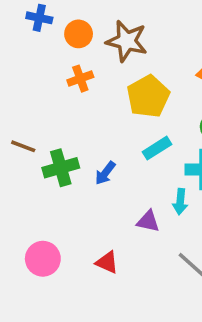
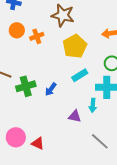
orange circle: (79, 34) -> (17, 30), moved
red triangle: (107, 262) -> (38, 143), moved

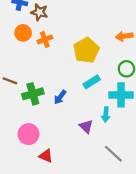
brown star: (63, 15) -> (39, 12), moved, size x0.7
purple triangle: (75, 116) -> (86, 126), turned 32
pink circle: (16, 137) -> (28, 134), moved

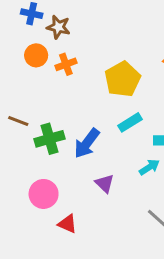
blue arrow: (60, 97) -> (87, 143), size x1.5
cyan arrow: (106, 115) -> (149, 167), turned -128
purple triangle: (86, 126) -> (105, 184), moved

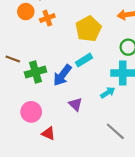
cyan rectangle: (130, 122) -> (84, 60), moved

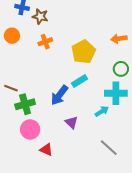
orange circle: (26, 12) -> (12, 36), moved
brown line: (13, 59) -> (11, 88), moved
green cross: (35, 72) -> (25, 104), moved

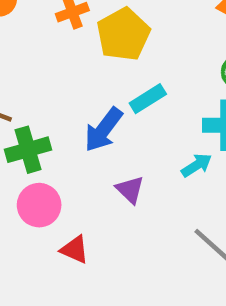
yellow pentagon: (84, 52) -> (123, 34), moved

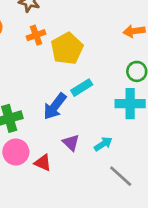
cyan arrow: (197, 165) -> (103, 144), moved
red triangle: (75, 249) -> (43, 163), moved

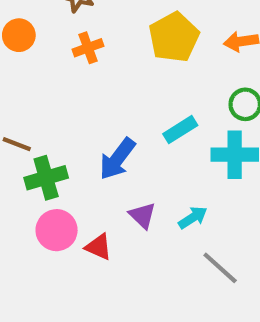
yellow pentagon: (67, 49) -> (174, 37), moved
cyan rectangle: (82, 88) -> (180, 130), moved

